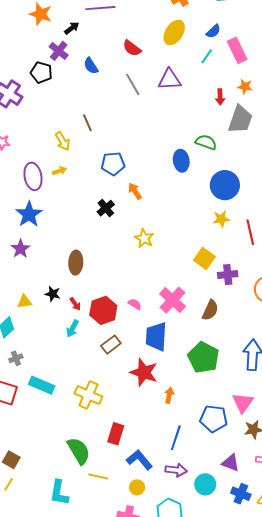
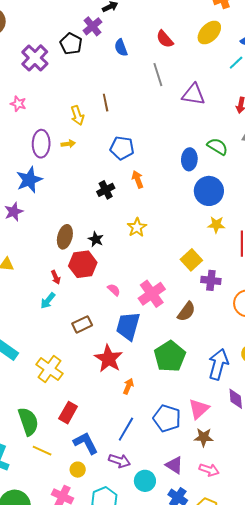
purple triangle: (169, 80) -> (193, 94), moved
blue circle: (225, 185) -> (209, 191), moved
black star: (53, 294) -> (96, 239), moved
red hexagon: (103, 310) -> (83, 264), moved

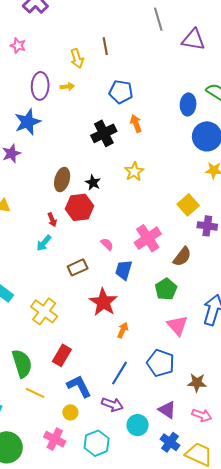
black cross: (106, 190) -> (104, 133), size x1.4
pink semicircle: (114, 290) -> (107, 244), moved
blue trapezoid: (128, 326) -> (124, 270), size x0.7
green pentagon: (170, 356) -> (166, 289), moved, size x0.7
pink triangle: (199, 409) -> (177, 325), moved, turned -30

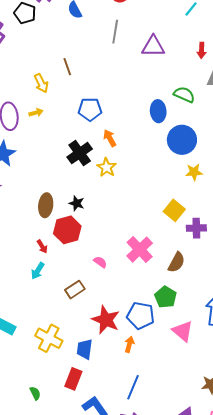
gray line: (158, 19) -> (115, 32), turned 35
yellow star: (134, 172) -> (107, 167), moved
blue trapezoid: (124, 270) -> (85, 349), moved
green semicircle: (22, 363) -> (35, 393), size x0.5
blue pentagon: (161, 363) -> (141, 316), moved

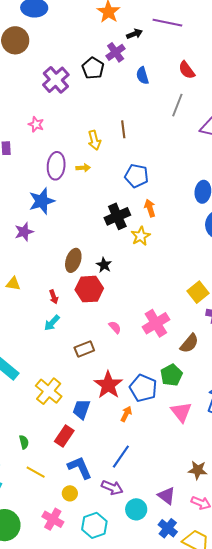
red arrow: (42, 247) -> (54, 297), moved

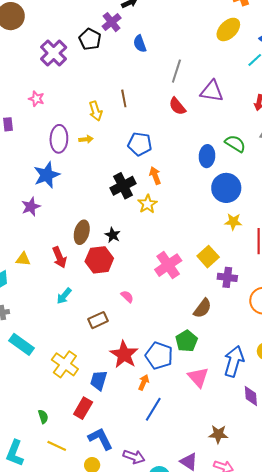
red semicircle: (187, 70) -> (177, 106), moved
red arrow: (54, 297) -> (59, 257), moved, size x1.5
pink cross: (156, 323) -> (168, 265), moved
blue line: (121, 457) -> (153, 409), moved

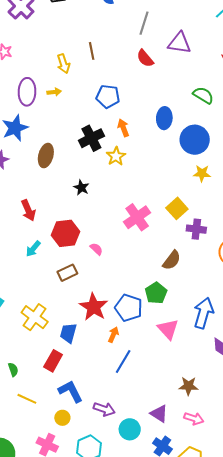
blue ellipse: (207, 156) -> (164, 118), moved
brown ellipse: (82, 232) -> (46, 156), moved
red hexagon: (99, 260) -> (66, 233), moved

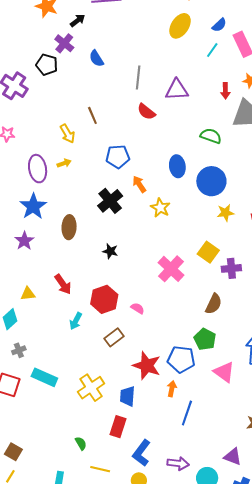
yellow star: (116, 156) -> (160, 208), moved
yellow cross: (35, 317) -> (91, 388), turned 32
blue L-shape: (71, 391) -> (141, 453), turned -104

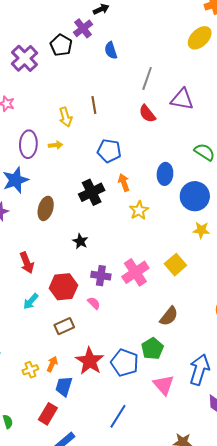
purple cross: (231, 268) -> (101, 276), moved
yellow cross: (91, 388) -> (30, 370), size x0.6
orange arrow: (172, 389) -> (52, 364), moved

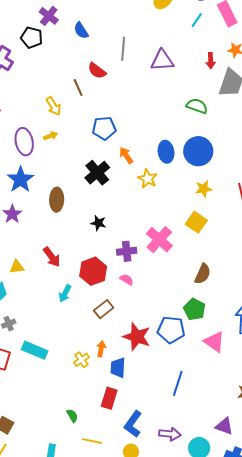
red semicircle: (147, 114) -> (97, 71), moved
blue ellipse: (165, 174) -> (166, 152), moved
yellow star: (201, 230) -> (204, 189), moved

